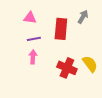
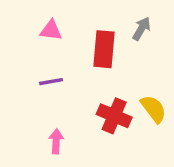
purple line: (34, 39) -> (51, 82), moved
pink arrow: (33, 57) -> (56, 141), moved

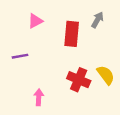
pink triangle: (51, 30) -> (35, 21), turned -35
purple line: (51, 82) -> (20, 56), moved

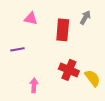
pink triangle: (35, 21) -> (31, 19), turned 40
yellow semicircle: (106, 75) -> (93, 78), moved

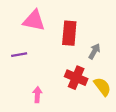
gray arrow: (85, 17) -> (94, 51), moved
pink triangle: (31, 19) -> (34, 21), size x1.5

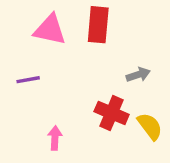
red rectangle: (69, 33) -> (98, 25), moved
gray arrow: (94, 51) -> (138, 75), turned 42

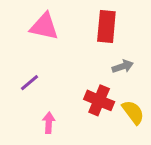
red rectangle: (98, 25) -> (106, 26), moved
purple line: (28, 80) -> (29, 83), moved, turned -30

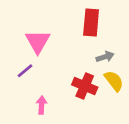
pink triangle: (44, 26) -> (38, 42), moved, turned 48
yellow semicircle: (133, 112) -> (114, 81), moved

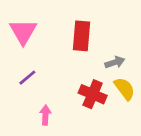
red rectangle: (91, 22) -> (81, 36), moved
pink triangle: (38, 42) -> (23, 32), moved

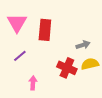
red rectangle: (81, 36) -> (45, 30), moved
yellow semicircle: (125, 89) -> (90, 64), turned -66

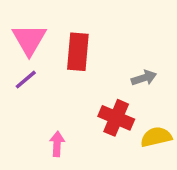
purple line: (20, 56) -> (26, 80), moved
yellow semicircle: (90, 64) -> (156, 137), moved

